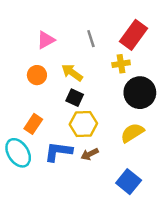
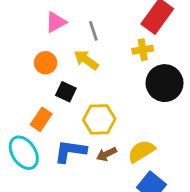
gray line: (91, 39) -> (93, 31), moved
black square: (75, 98) -> (66, 92), moved
yellow semicircle: (132, 133) -> (141, 151), moved

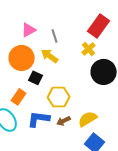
yellow cross: (143, 50) -> (89, 49), turned -32
orange circle: (46, 63) -> (22, 58), size x1.6

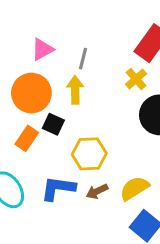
gray line: (55, 36) -> (83, 59), turned 32
yellow arrow: (50, 56) -> (75, 90), turned 54
orange rectangle: (19, 97) -> (27, 138), moved

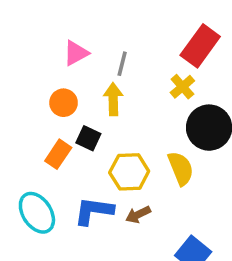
orange circle: (31, 93) -> (64, 103), size x0.6
yellow semicircle: (134, 188) -> (181, 168), moved, turned 100

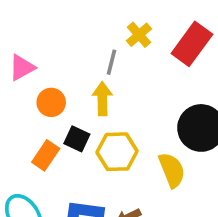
pink triangle: (76, 53) -> (22, 68), moved
yellow cross: (182, 87) -> (139, 35), moved
yellow hexagon: (129, 172) -> (117, 152), moved

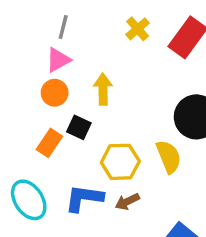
gray line: (112, 62) -> (63, 27), moved
pink triangle: (22, 68) -> (58, 60), moved
yellow hexagon: (117, 152) -> (120, 162), moved

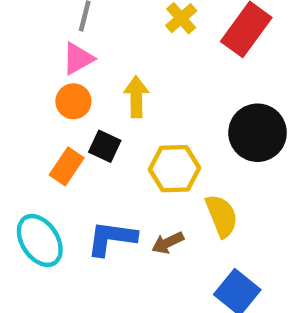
yellow semicircle: (169, 157) -> (222, 216), moved
yellow hexagon: (120, 162) -> (174, 169), moved

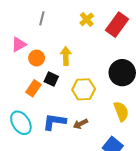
pink triangle: (78, 59) -> (19, 44), moved
yellow semicircle: (222, 216) -> (121, 111), moved

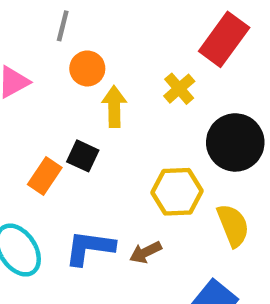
yellow cross: (87, 19) -> (179, 89), moved
orange circle: (37, 58) -> (87, 68), moved
yellow hexagon: (84, 89) -> (177, 192), moved

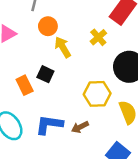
yellow arrow: (114, 107) -> (63, 47), turned -30
orange rectangle: (45, 176) -> (25, 85), turned -60

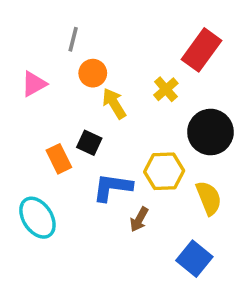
blue L-shape: (49, 125) -> (112, 187), moved
brown arrow: (80, 127) -> (139, 219), turned -35

